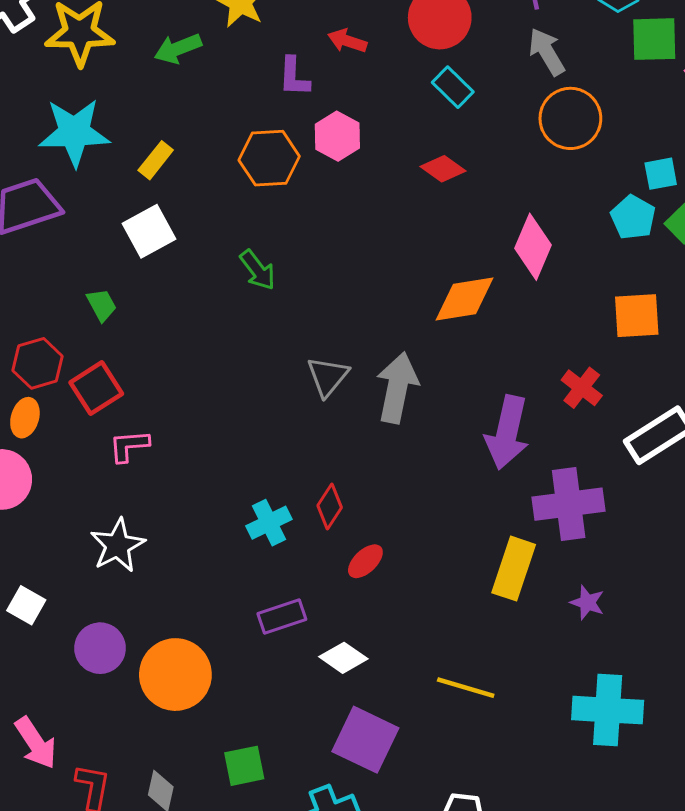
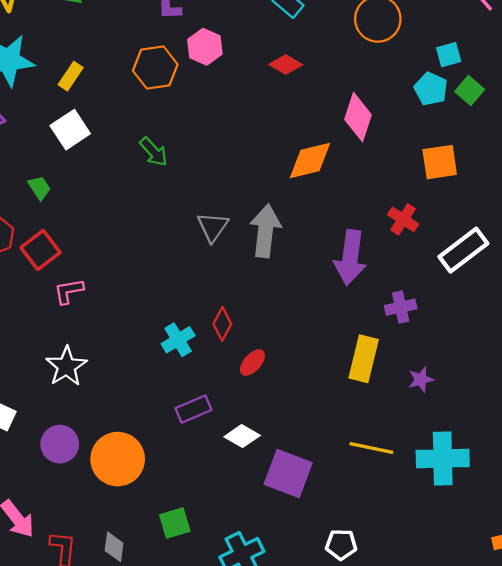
purple cross: (569, 504) -> (401, 307), size x0.6
purple star: (587, 603) -> (421, 379), turned -30
yellow line: (466, 688) -> (371, 448), moved
purple square: (365, 740) -> (288, 474), moved

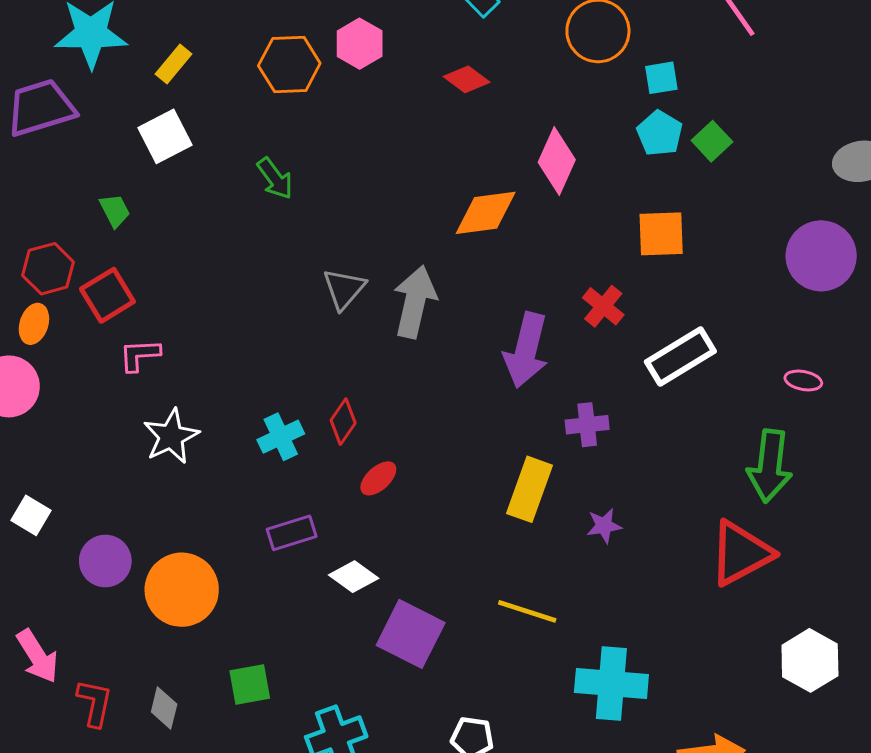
cyan square: (449, 55) -> (661, 78), moved
white star: (66, 366) -> (171, 436), moved
cyan cross: (443, 459) -> (611, 684), moved

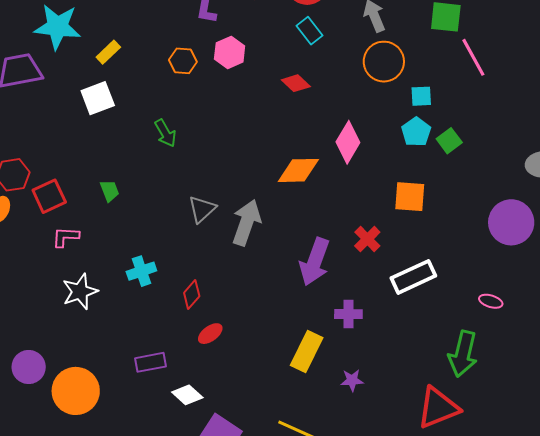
orange hexagon: (289, 65) -> (183, 61), size x0.7
green trapezoid: (115, 210) -> (110, 191), moved
cyan cross: (281, 437) -> (141, 271), moved

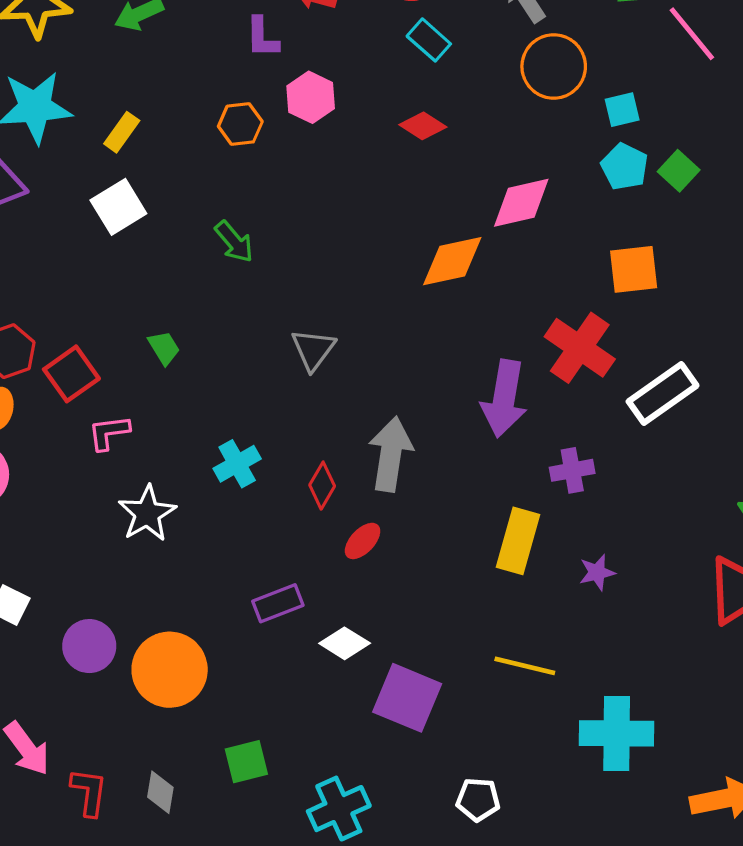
pink diamond: (348, 142) -> (521, 203), turned 57
gray arrow: (246, 223) -> (391, 454), moved
red cross: (367, 239) -> (580, 348), size x1.6

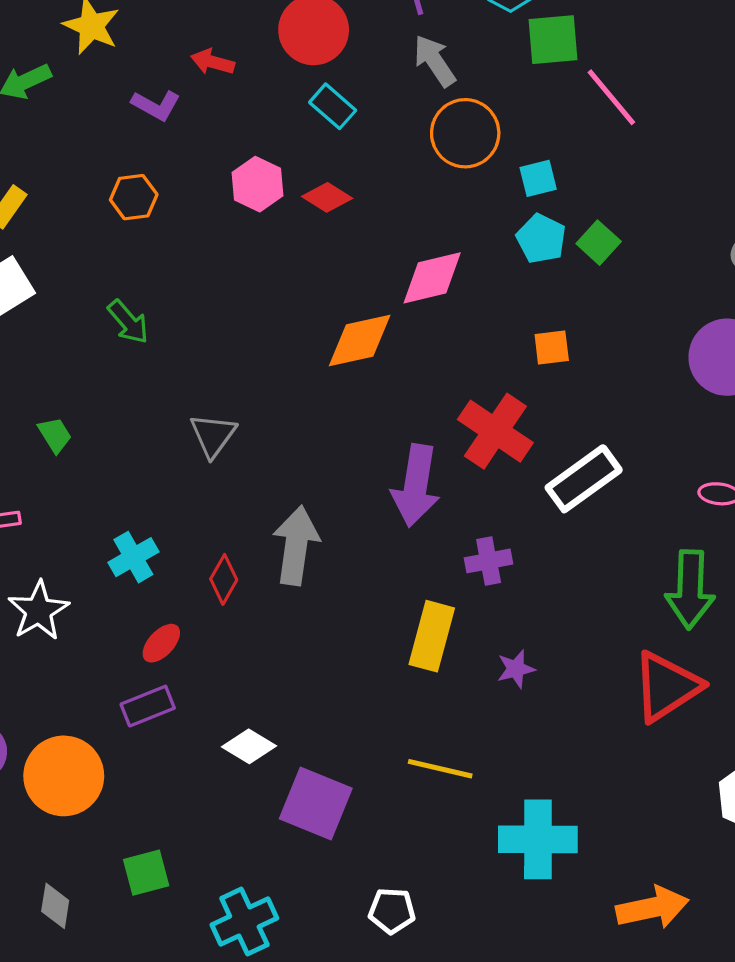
purple L-shape: (262, 37) -> (156, 105), turned -60
pink hexagon: (311, 97) -> (257, 184), moved
orange square: (634, 269) -> (552, 348), size x0.7
red ellipse: (363, 541) -> (161, 643), moved
purple rectangle: (278, 603) -> (148, 706), moved

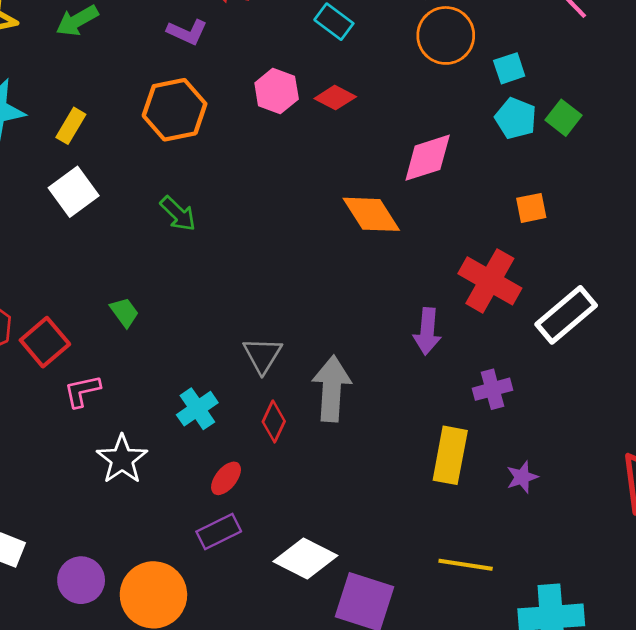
orange hexagon: (134, 197) -> (175, 110), size x1.6
orange diamond: (360, 340) -> (371, 214), turned 74
gray triangle: (213, 435) -> (262, 355), moved
purple arrow: (416, 486) -> (427, 331), size x0.7
white diamond: (249, 746) -> (305, 558), size x1.4

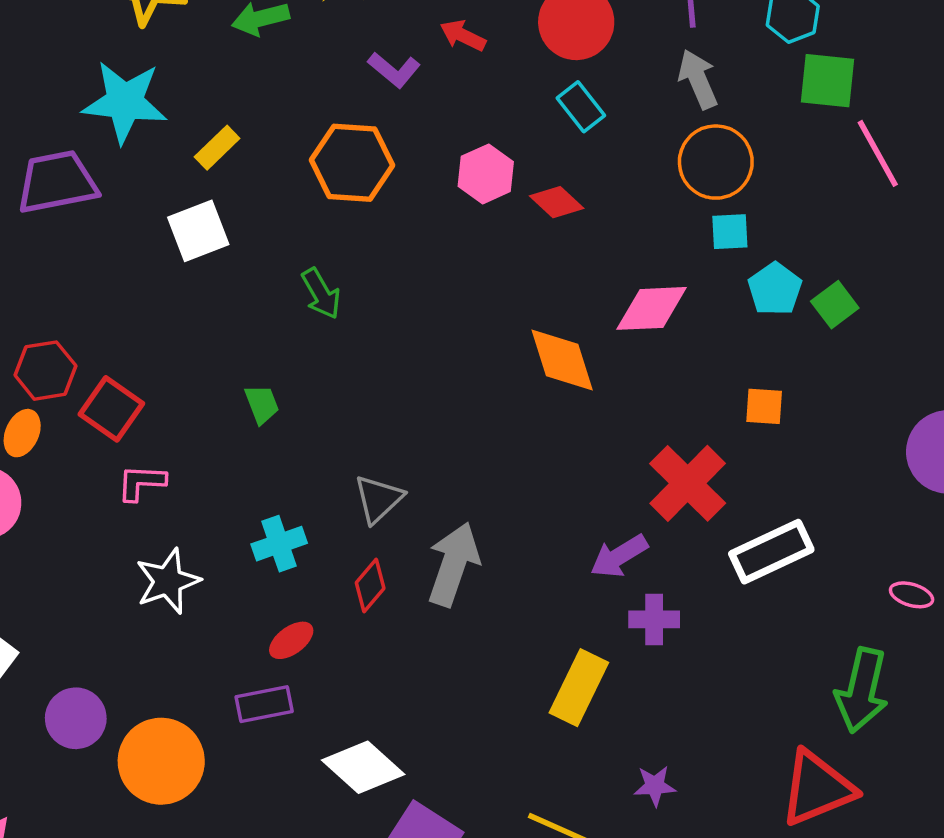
cyan square: (509, 68) -> (730, 232), moved
green trapezoid: (124, 312) -> (262, 404), moved
purple arrow: (427, 331) -> (619, 556), moved, turned 39
red square: (45, 342) -> (111, 409), turned -30
purple star: (522, 477) -> (655, 786), moved

